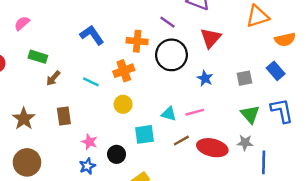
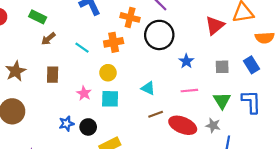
red triangle: (211, 38) -> (215, 25), moved
pink line: (195, 112) -> (189, 91), moved
cyan square: (144, 134) -> (110, 99), moved
pink star: (89, 142) -> (84, 93), moved
black circle: (117, 154) -> (88, 127), moved

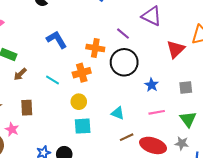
pink star: (84, 93) -> (12, 129), moved

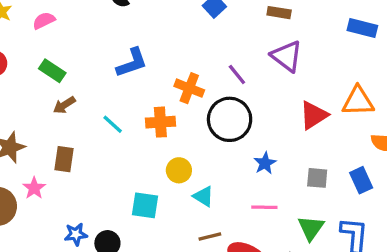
blue L-shape: (57, 40) -> (132, 63), turned 90
yellow circle: (79, 102) -> (179, 170), moved

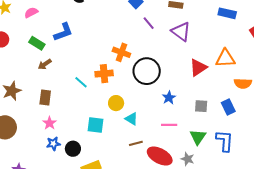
blue L-shape: (132, 63) -> (63, 32), moved
purple line: (237, 74) -> (149, 23), moved
cyan line: (113, 124) -> (81, 82), moved
pink star: (34, 188) -> (50, 123), moved

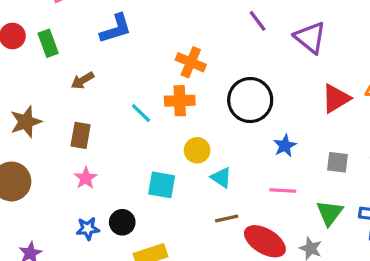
green rectangle: (37, 43) -> (48, 43), moved, turned 35
orange cross: (121, 52) -> (191, 62), moved
blue star: (53, 144) -> (88, 229), moved

